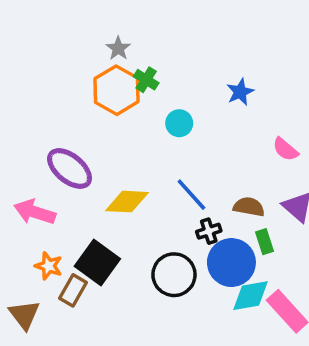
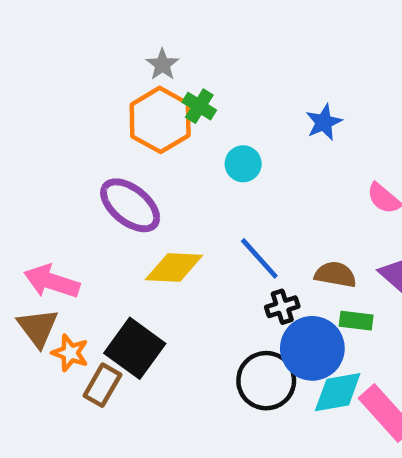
purple ellipse: (70, 168) -> (130, 205), moved
green rectangle: (265, 242) -> (356, 321), turned -65
black circle: (174, 275) -> (266, 381), moved
brown triangle: (24, 315) -> (38, 328), moved

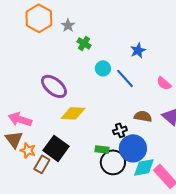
orange hexagon: (160, 120) -> (39, 18), moved
blue line: (259, 258) -> (125, 78), moved
green rectangle: (356, 321) -> (102, 149), moved

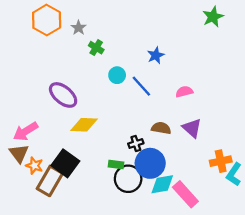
pink semicircle: (164, 83) -> (184, 92), turned 126
pink arrow: (20, 119) -> (26, 131), turned -50
brown rectangle: (42, 164) -> (50, 181), size x1.5

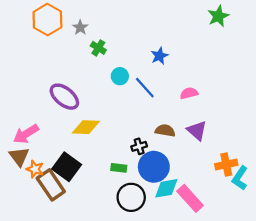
black circle: (128, 179) -> (131, 197), moved
brown rectangle: (50, 181) -> (51, 185), turned -64

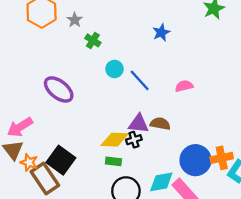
blue star: (159, 56) -> (161, 32), moved
yellow diamond: (86, 127) -> (115, 140), moved
purple triangle: (197, 131) -> (138, 124), moved, turned -35
blue circle: (154, 167) -> (195, 160), moved

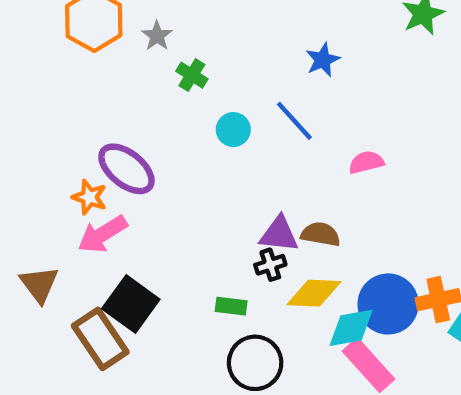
blue line: (140, 80) -> (294, 121), moved
pink arrow: (20, 127) -> (102, 234), moved
yellow diamond: (115, 140) -> (314, 293), moved
orange star: (29, 162) -> (89, 197), moved
cyan diamond: (161, 182) -> (351, 328), moved

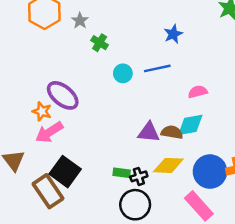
blue line: (294, 121) -> (157, 68), turned -60
black cross: (270, 265) -> (139, 176), moved
cyan diamond: (351, 328) -> (190, 125), moved

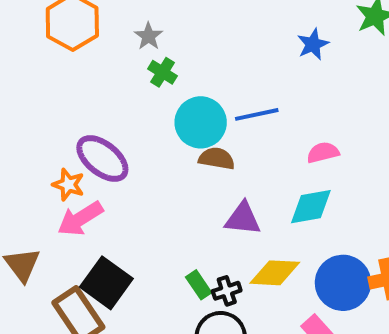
gray star: (80, 21) -> (148, 36), moved
blue star: (173, 34) -> (313, 44), moved
cyan circle: (123, 73) -> (201, 122), size x1.6
brown semicircle: (172, 132) -> (217, 158), moved
green rectangle: (122, 173) -> (199, 285), turned 49

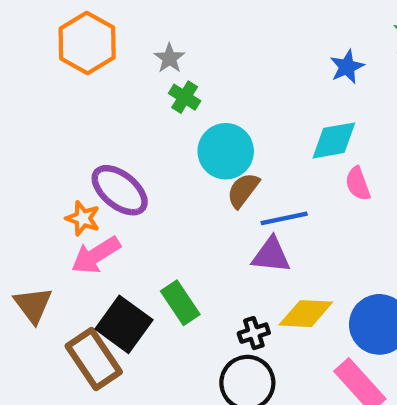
blue line: (257, 114) -> (284, 218), moved
pink semicircle: (323, 152) -> (358, 184), turned -96
brown semicircle: (217, 158) -> (243, 190), turned -63
cyan diamond: (311, 207) -> (334, 140), moved
green rectangle: (199, 285) -> (180, 303), moved, size x1.4

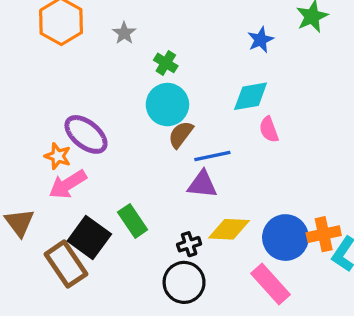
green cross: (185, 97) -> (166, 63), moved

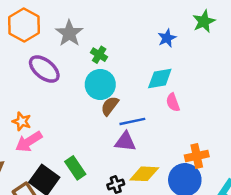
gray star: (124, 33) -> (69, 33), size x1.6
purple ellipse: (86, 134) -> (44, 69), moved
orange cross: (324, 234) -> (197, 156), moved

